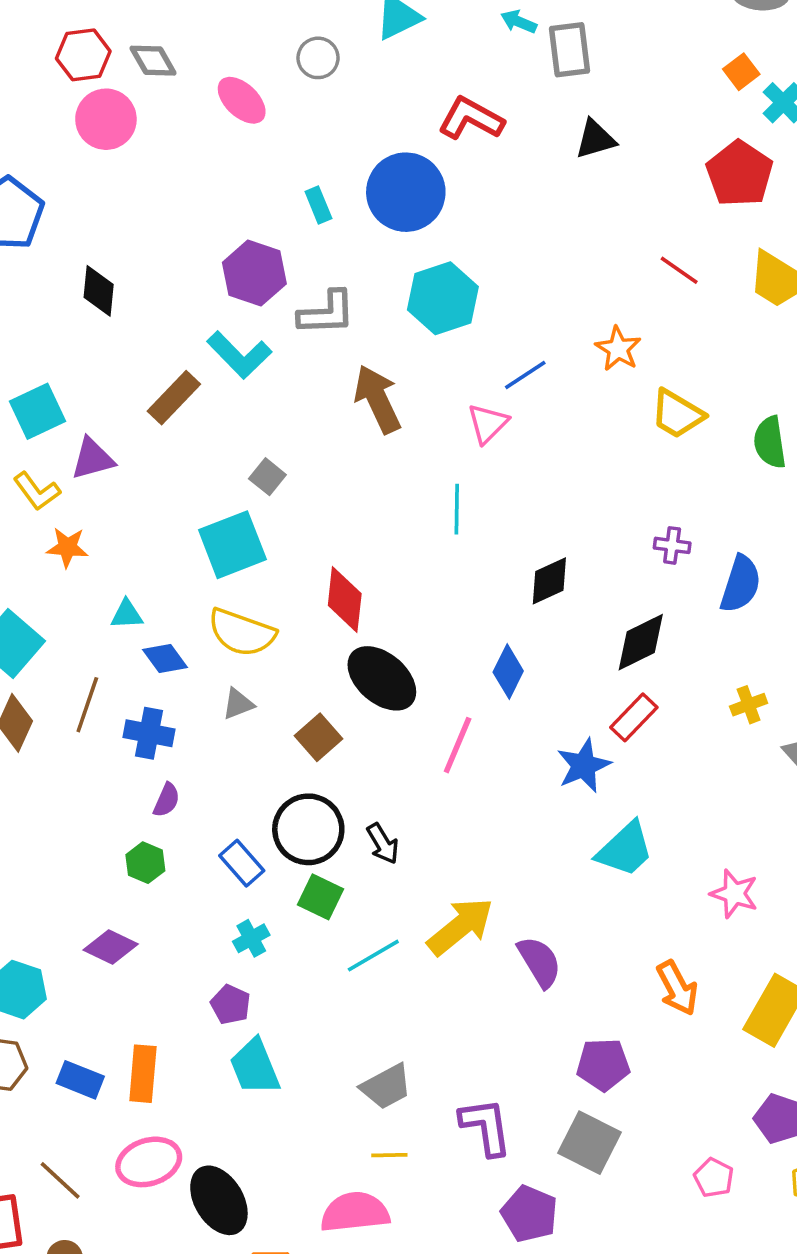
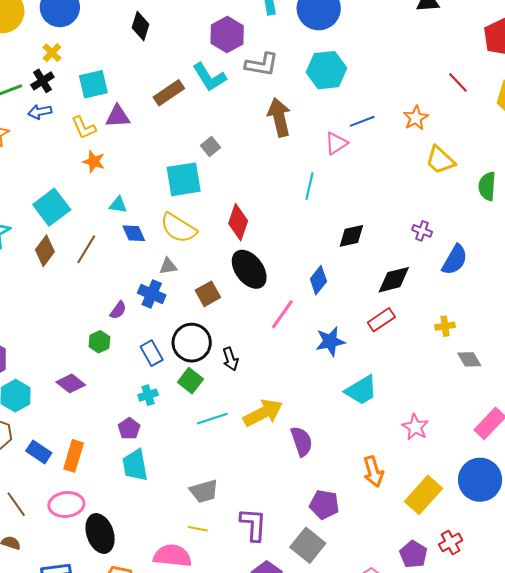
blue cross: (149, 733) -> (152, 294), moved
blue star: (584, 766) -> (330, 341), moved

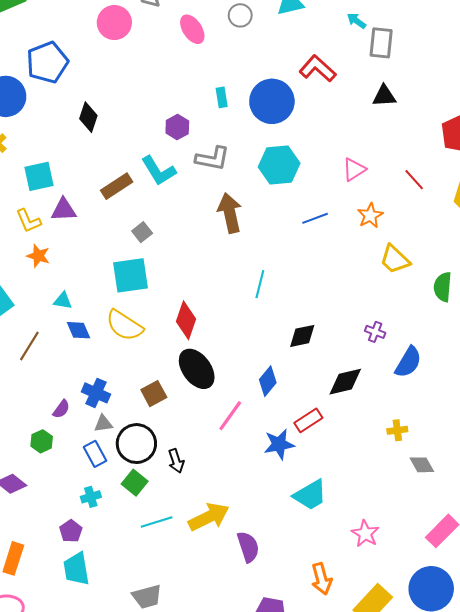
purple hexagon: (227, 35) -> (177, 127), size x0.7
pink triangle: (336, 143) -> (354, 169), moved
gray square: (210, 146) -> (142, 232), moved
gray triangle: (168, 266) -> (103, 424), moved
red rectangle: (381, 320) -> (308, 420), moved

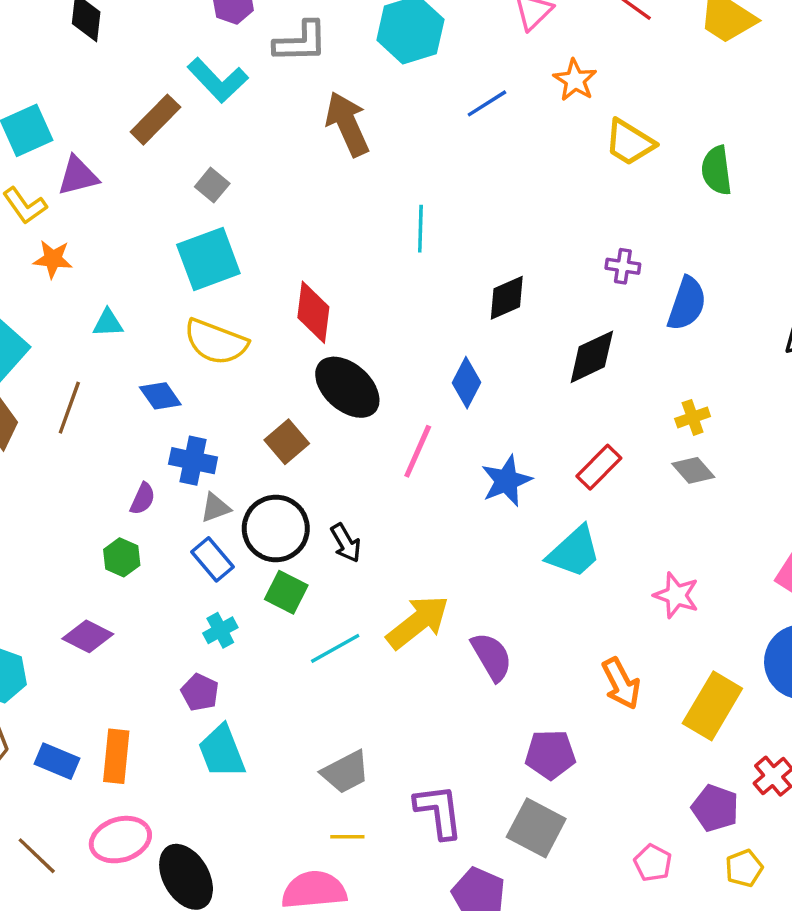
blue diamond: (78, 330) -> (160, 396), moved
red rectangle: (308, 420) -> (599, 467), moved
gray diamond: (422, 465) -> (693, 470), moved

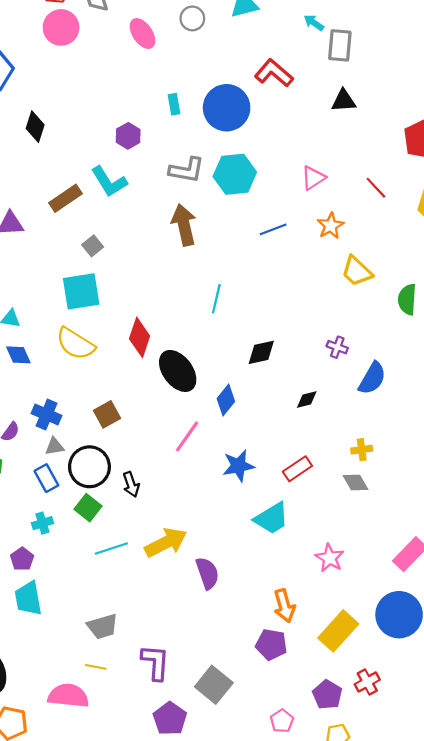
gray L-shape: (301, 42) -> (187, 170), moved
black diamond: (592, 357) -> (307, 399), size x0.6
black ellipse: (347, 387) -> (178, 371), moved
blue diamond: (160, 396) -> (18, 355), moved
purple pentagon: (550, 755) -> (271, 644), moved

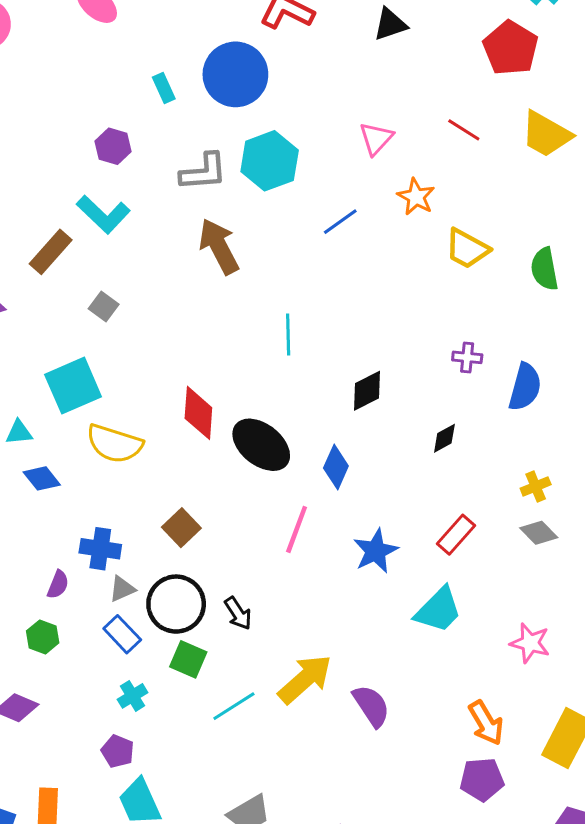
cyan square: (81, 291) -> (73, 386), moved

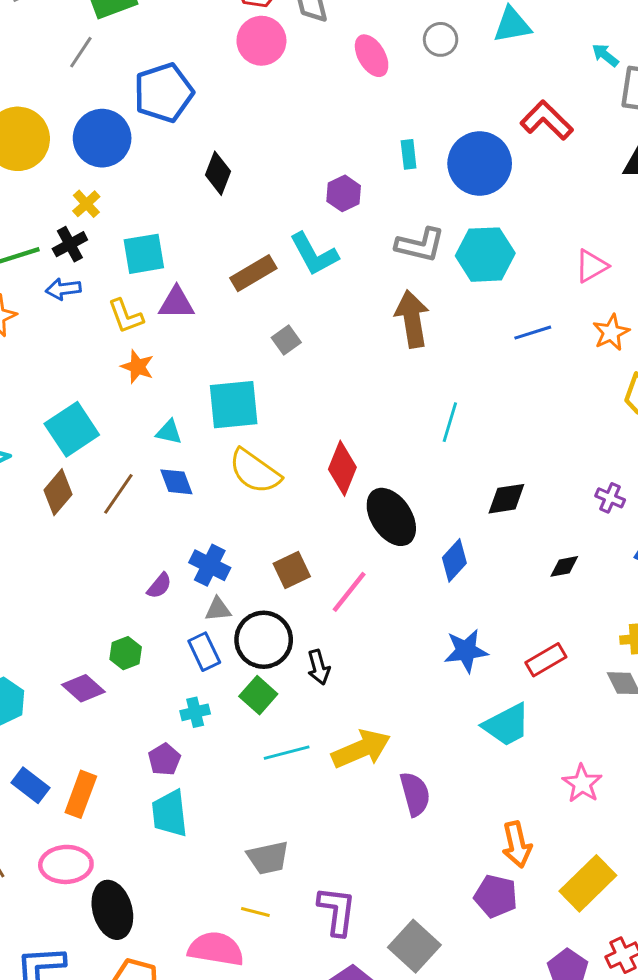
pink line: (297, 529) -> (349, 592), moved
green hexagon: (43, 637) -> (126, 653), moved

